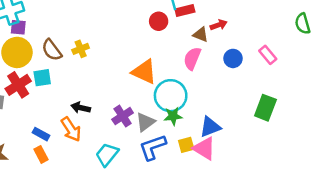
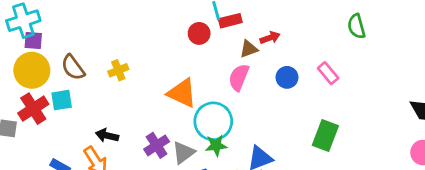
green semicircle: (303, 24) -> (356, 26), moved
brown triangle: (201, 34) -> (249, 49), turned -42
yellow cross: (81, 49) -> (118, 70), moved

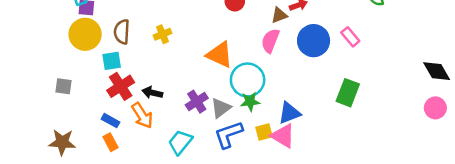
brown semicircle: (73, 67) -> (122, 32), turned 40
blue circle: (287, 77) -> (314, 41), size x1.6
red cross: (33, 109) -> (121, 86), moved

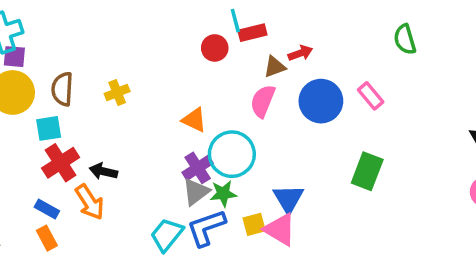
orange triangle: (220, 55) -> (194, 120), size x0.7
purple cross: (197, 102) -> (198, 168), moved
green star: (250, 102) -> (223, 194), moved
blue triangle: (289, 113) -> (288, 199), turned -40
cyan trapezoid: (180, 142) -> (167, 235), moved

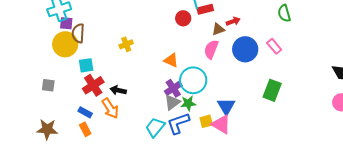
green semicircle: (405, 39) -> (284, 13), moved
brown semicircle: (62, 89) -> (78, 33), moved

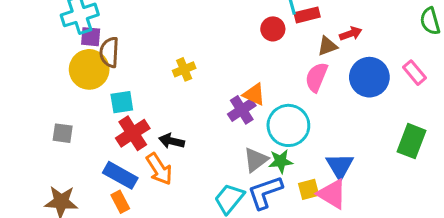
purple cross: (173, 88) -> (242, 110), moved
blue rectangle: (85, 112) -> (120, 175), size x1.5

